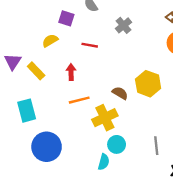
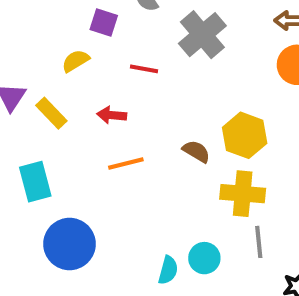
gray cross: (124, 25) -> (202, 35), size x1.6
red arrow: (71, 72) -> (112, 115), turned -84
yellow cross: (105, 118) -> (243, 194), moved, turned 30
cyan circle: (117, 144) -> (204, 258), moved

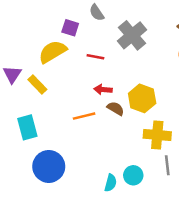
yellow semicircle: (76, 61) -> (53, 52), size x1.6
red arrow: (112, 115) -> (103, 90), moved
yellow hexagon: (245, 135) -> (142, 98), moved
brown semicircle: (196, 151) -> (116, 108), moved

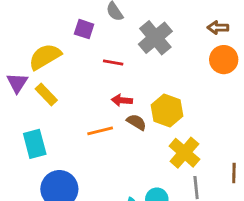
yellow semicircle: (53, 52) -> (45, 57), moved
yellow cross: (157, 135) -> (184, 153), turned 36

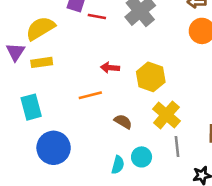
red line: (113, 62) -> (97, 16), moved
yellow rectangle: (46, 94) -> (42, 62), turned -54
brown semicircle: (136, 122) -> (123, 122), moved

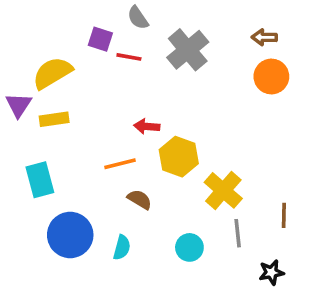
yellow hexagon: (151, 77) -> (179, 157), moved
brown semicircle: (123, 122) -> (140, 199), moved
cyan semicircle: (118, 165) -> (122, 247), moved

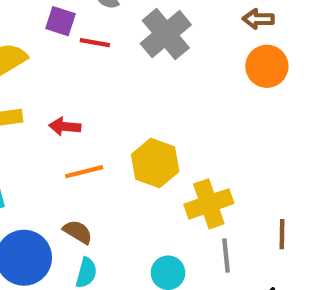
red arrow: (147, 126) -> (65, 127), moved
yellow cross: (223, 190) -> (209, 204), turned 30
brown semicircle: (140, 199) -> (78, 232), moved

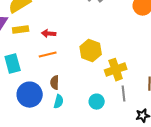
orange line: (84, 172) -> (48, 55), moved
brown semicircle: (78, 232) -> (55, 83), turned -120

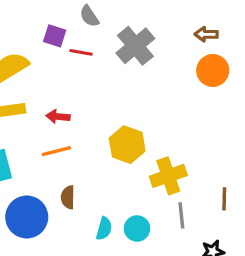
cyan semicircle: (59, 102) -> (104, 229), moved

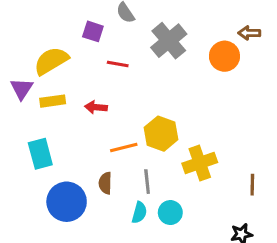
brown arrow: (206, 34) -> (249, 33), moved
red line: (81, 52) -> (118, 64), moved
orange circle: (213, 70) -> (224, 56), moved
orange line: (56, 151) -> (124, 148), moved
gray line: (181, 215) -> (147, 182), moved

